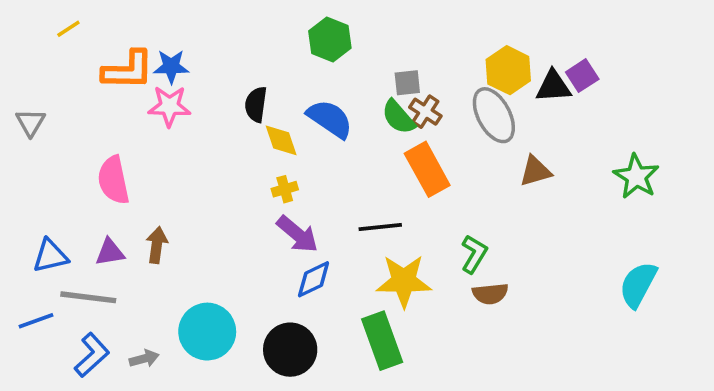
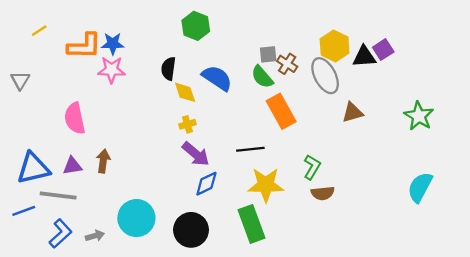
yellow line: (68, 29) -> (39, 31), moved
green hexagon: (330, 40) -> (196, 26), moved
brown cross: (425, 112) -> (287, 64), moved
blue triangle: (50, 256) -> (33, 168), size x1.4

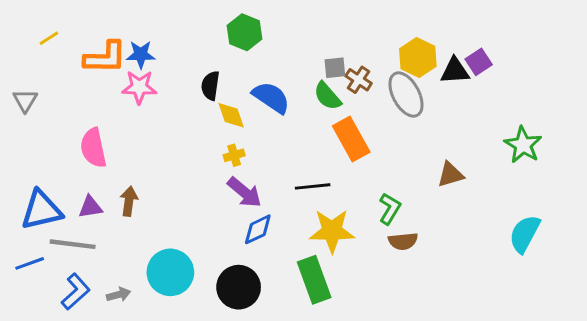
brown triangle: (352, 112) -> (450, 175), moved

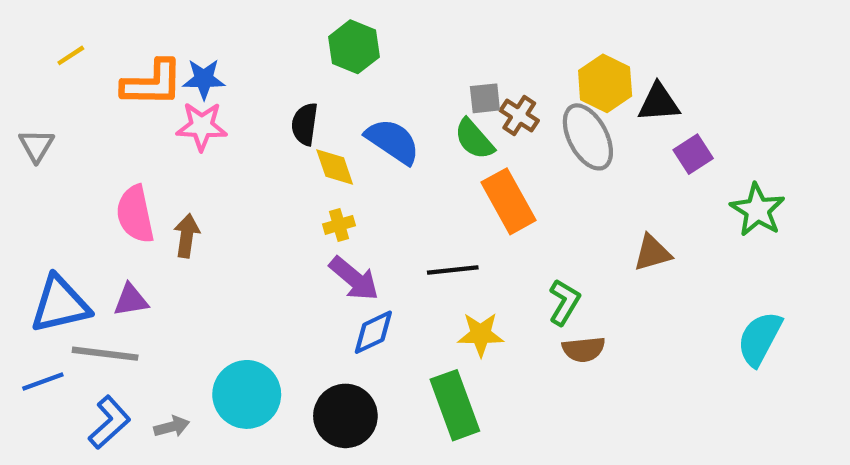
purple square: (479, 62) -> (693, 154), moved
brown arrow: (129, 201) -> (187, 236), moved
yellow star: (332, 231) -> (481, 334), size x0.7

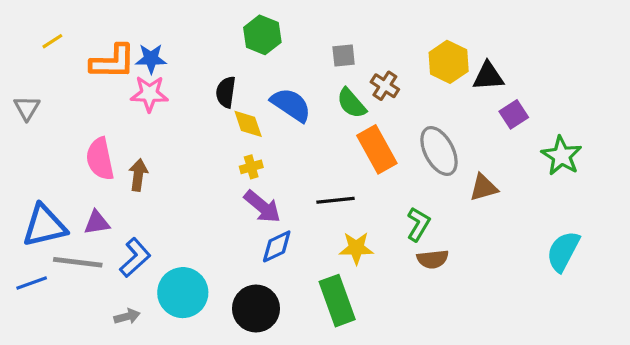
gray square: (485, 98) -> (344, 55), moved
gray ellipse: (588, 137) -> (439, 151), moved
blue L-shape: (109, 422) -> (135, 258), moved

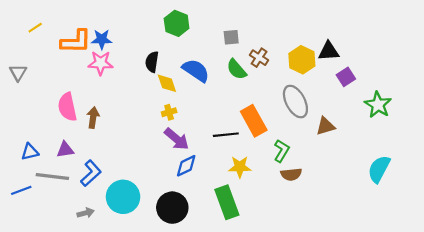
yellow hexagon: (449, 62) -> (302, 60), moved
orange rectangle: (377, 149) -> (254, 121), moved
blue triangle: (44, 226) -> (30, 152), size x0.6

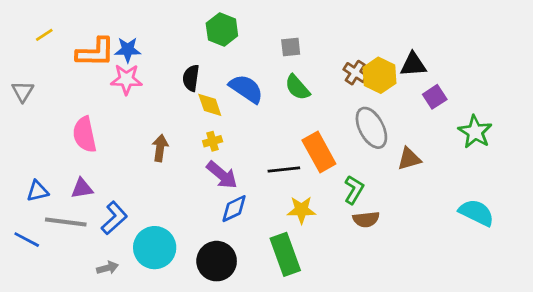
brown cross: (259, 58) -> (355, 73), moved
brown arrow: (93, 118) -> (160, 148), moved
cyan semicircle: (379, 169) -> (476, 213), turned 88
blue line: (21, 190) -> (27, 240), turned 48

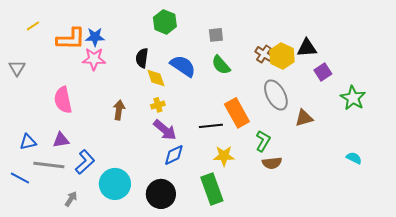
cyan semicircle: (476, 213) -> (354, 158), size x0.6
gray arrow: (108, 268) -> (71, 199), moved, turned -42

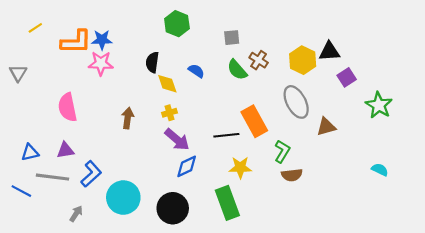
brown cross: (264, 54) -> (259, 60), moved
blue semicircle: (183, 66) -> (196, 71), size x0.6

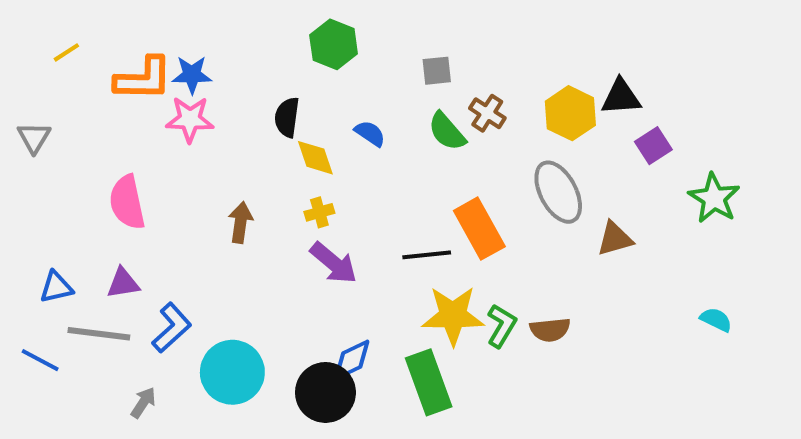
green L-shape: (282, 151) -> (502, 326), moved
blue diamond: (187, 166) -> (352, 360), moved
yellow star: (240, 167) -> (453, 316), size x1.4

